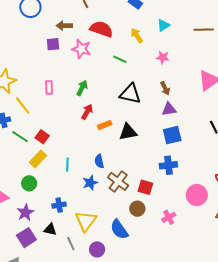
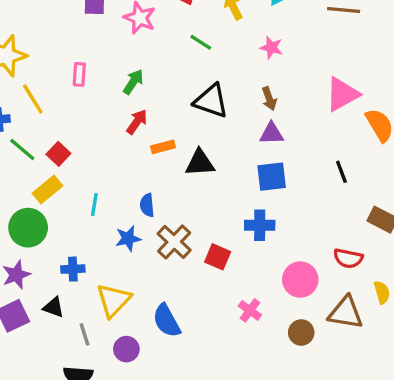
green circle: (29, 183) -> (28, 228), size x1.5
brown circle: (137, 209) -> (301, 333), moved
pink cross: (169, 217) -> (250, 310), turned -32

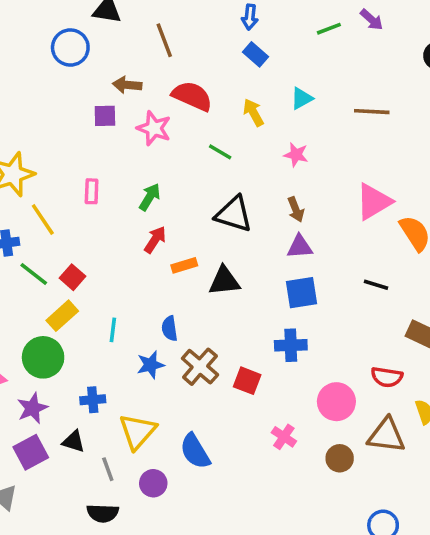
black line: (341, 172) -> (376, 285), turned -50

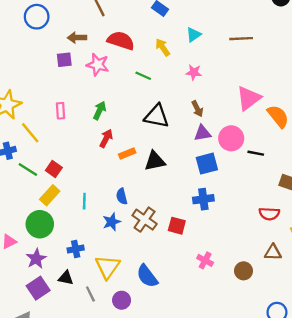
pink circle: (336, 402) -> (231, 138), moved
brown triangle: (386, 435) -> (273, 252), size x0.7

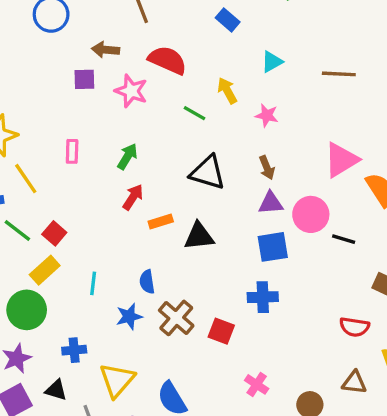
yellow arrow: (163, 47) -> (227, 91), moved

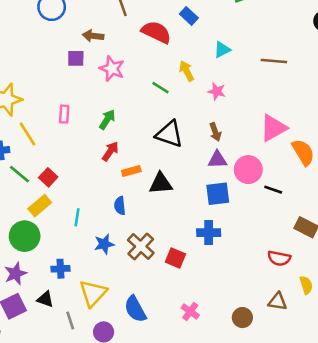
red semicircle: (167, 60) -> (156, 32), moved
blue semicircle: (147, 282) -> (120, 206), moved
pink cross: (257, 384) -> (190, 311), moved

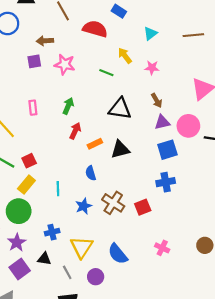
red square: (48, 177) -> (29, 161), turned 32
red square: (175, 258) -> (143, 207), turned -35

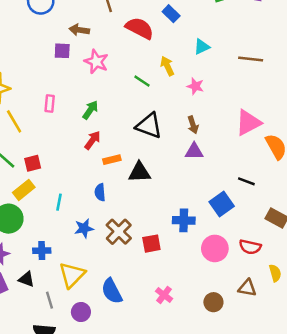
pink circle: (188, 126) -> (215, 248), moved
blue square: (167, 150) -> (222, 204), moved, turned -30

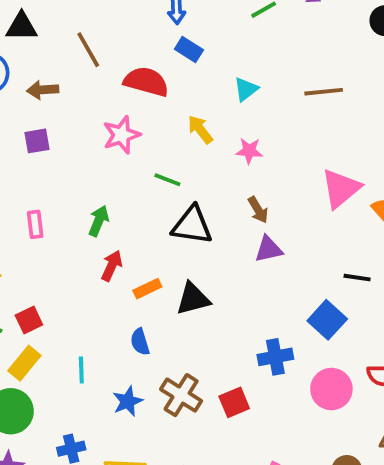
brown arrow: (79, 30) -> (43, 90), moved
pink star: (96, 62) -> (121, 135), moved, turned -30
green line: (142, 81) -> (167, 180), moved

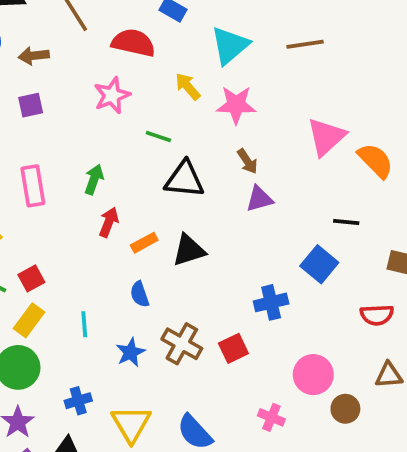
cyan triangle: (246, 89) -> (230, 45), size x1.6
pink star: (249, 151) -> (236, 105), size x1.5
pink rectangle: (35, 224) -> (33, 186), size x1.5
pink circle: (331, 389) -> (313, 375), moved

